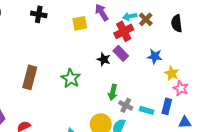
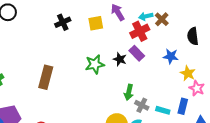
black cross: (39, 14) -> (63, 22), moved, turned -35
black semicircle: (177, 23) -> (193, 36), moved
green star: (71, 78) -> (95, 64), moved, turned 30

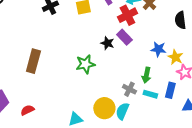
blue star: (171, 56) -> (158, 49), moved
green star: (95, 64) -> (85, 64), moved
green arrow: (129, 92) -> (146, 75), moved

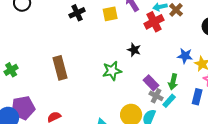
purple rectangle: (124, 37) -> (151, 83), moved
brown rectangle: (33, 61) -> (60, 68), turned -30
cyan rectangle: (150, 94) -> (169, 101), moved, turned -64

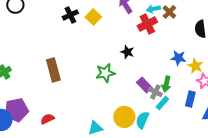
yellow square: (110, 14) -> (93, 17), moved, turned -35
gray cross: (156, 96) -> (155, 92), moved

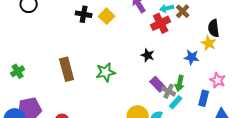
black cross: (70, 15) -> (84, 14), turned 35
black star: (127, 52) -> (148, 55), moved
yellow star: (195, 66) -> (209, 43), moved
green star: (105, 73) -> (106, 72), moved

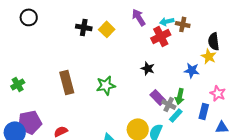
brown cross: (183, 11) -> (183, 24), turned -32

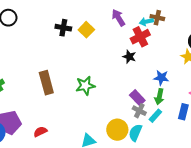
brown cross: (183, 24) -> (157, 18), moved
black star: (148, 68) -> (129, 57), moved
blue star: (192, 70) -> (161, 78), moved
gray cross: (169, 104) -> (139, 111), moved

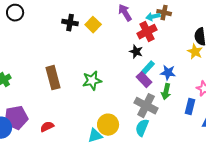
purple rectangle: (137, 98) -> (144, 80), moved
gray cross: (139, 111) -> (146, 106), size x1.6
cyan rectangle: (155, 116) -> (148, 68), moved
yellow circle: (117, 130) -> (108, 125), moved

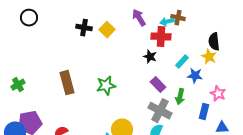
red cross: (147, 32) -> (161, 37), turned 30
cyan rectangle: (148, 68) -> (182, 62), moved
blue star: (168, 73) -> (195, 76), moved

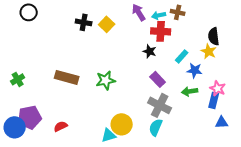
cyan arrow: (167, 22) -> (159, 15), moved
brown rectangle: (67, 83) -> (67, 77), turned -60
green arrow: (180, 97) -> (190, 91), moved, turned 70
blue rectangle: (204, 112) -> (214, 100), moved

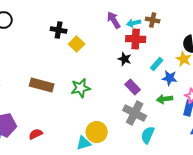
yellow square: (107, 24) -> (77, 44), moved
cyan semicircle: (156, 127) -> (148, 135), moved

